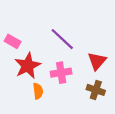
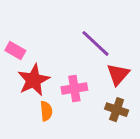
purple line: (62, 39) -> (95, 43), moved

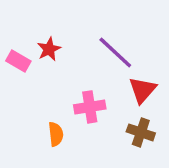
red star: (34, 80) -> (49, 49), moved, size x0.6

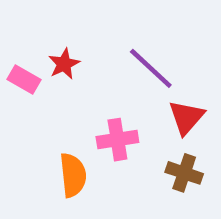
orange semicircle: (56, 134) -> (73, 175), size x1.4

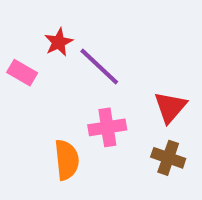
red star: (64, 64) -> (59, 42), moved
purple line: (151, 68) -> (99, 67), moved

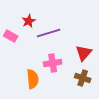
purple line: (99, 67) -> (49, 33), turned -60

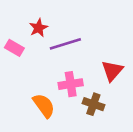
brown cross: (83, 78) -> (93, 104), moved
orange semicircle: (33, 79) -> (44, 106), turned -30

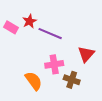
purple line: (65, 44) -> (50, 34), turned 40
pink rectangle: (14, 48) -> (11, 27), moved

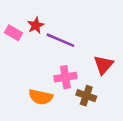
orange semicircle: (34, 81) -> (41, 97), turned 138

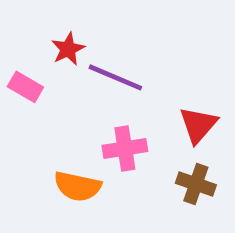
pink rectangle: (14, 33) -> (25, 87), moved
brown cross: (86, 96) -> (196, 184), moved

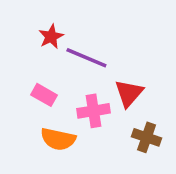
pink rectangle: (25, 87) -> (44, 95), moved
red triangle: (198, 125) -> (129, 93), moved

